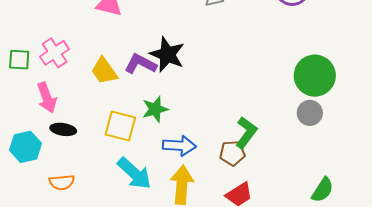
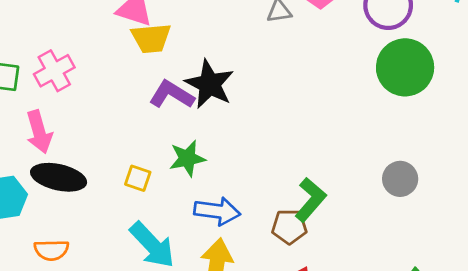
yellow trapezoid: (104, 71) -> (151, 38), moved, turned -64
green circle: (315, 76) -> (405, 67), moved
yellow square: (120, 126) -> (138, 178), size x0.6
black ellipse: (63, 129) -> (59, 177), size x1.5

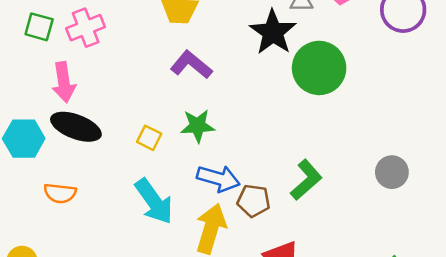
green circle: (405, 67) -> (319, 68), moved
black star: (210, 84) -> (273, 32), moved
brown pentagon: (289, 227) -> (254, 201), moved

